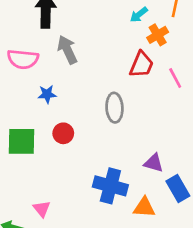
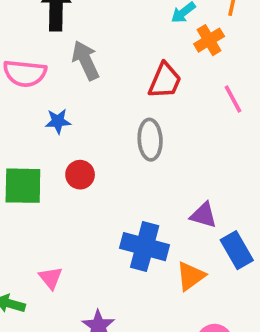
red trapezoid: (141, 65) -> (165, 81), moved
orange triangle: (144, 207) -> (191, 276), turned -40

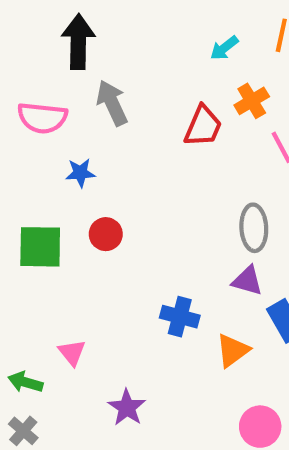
orange cross: (209, 40) -> (252, 101), moved
gray ellipse: (150, 140) -> (254, 228), moved
blue cross: (145, 247) -> (180, 317), size x0.7

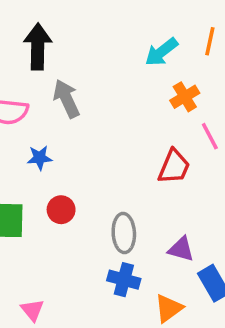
cyan arrow: (224, 48) -> (161, 52), size x1.4
red trapezoid: (203, 126) -> (174, 167), moved
gray ellipse: (254, 228) -> (124, 233), moved

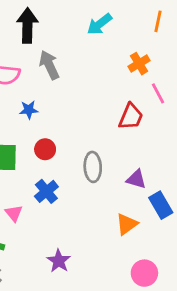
cyan arrow: (161, 52) -> (100, 24), moved
blue cross: (124, 280) -> (46, 191), moved, turned 35
pink triangle: (32, 310) -> (14, 213), moved

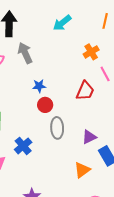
blue star: (29, 110) -> (39, 86), moved
red circle: (45, 149) -> (45, 105), moved
purple triangle: (136, 179) -> (89, 137), turned -42

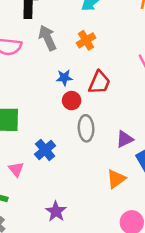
orange cross: (91, 52) -> (86, 40), moved
red trapezoid: (85, 91) -> (99, 82), moved

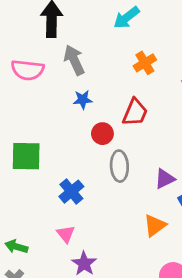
orange cross: (86, 40) -> (145, 63), moved
blue star: (64, 78) -> (83, 100), moved
pink triangle: (16, 169) -> (66, 234), moved

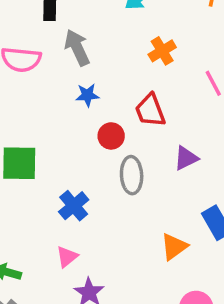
red trapezoid: (135, 112) -> (150, 110), turned 136
purple triangle: (165, 179) -> (186, 158), moved
pink triangle: (66, 234) -> (67, 257), turned 30

